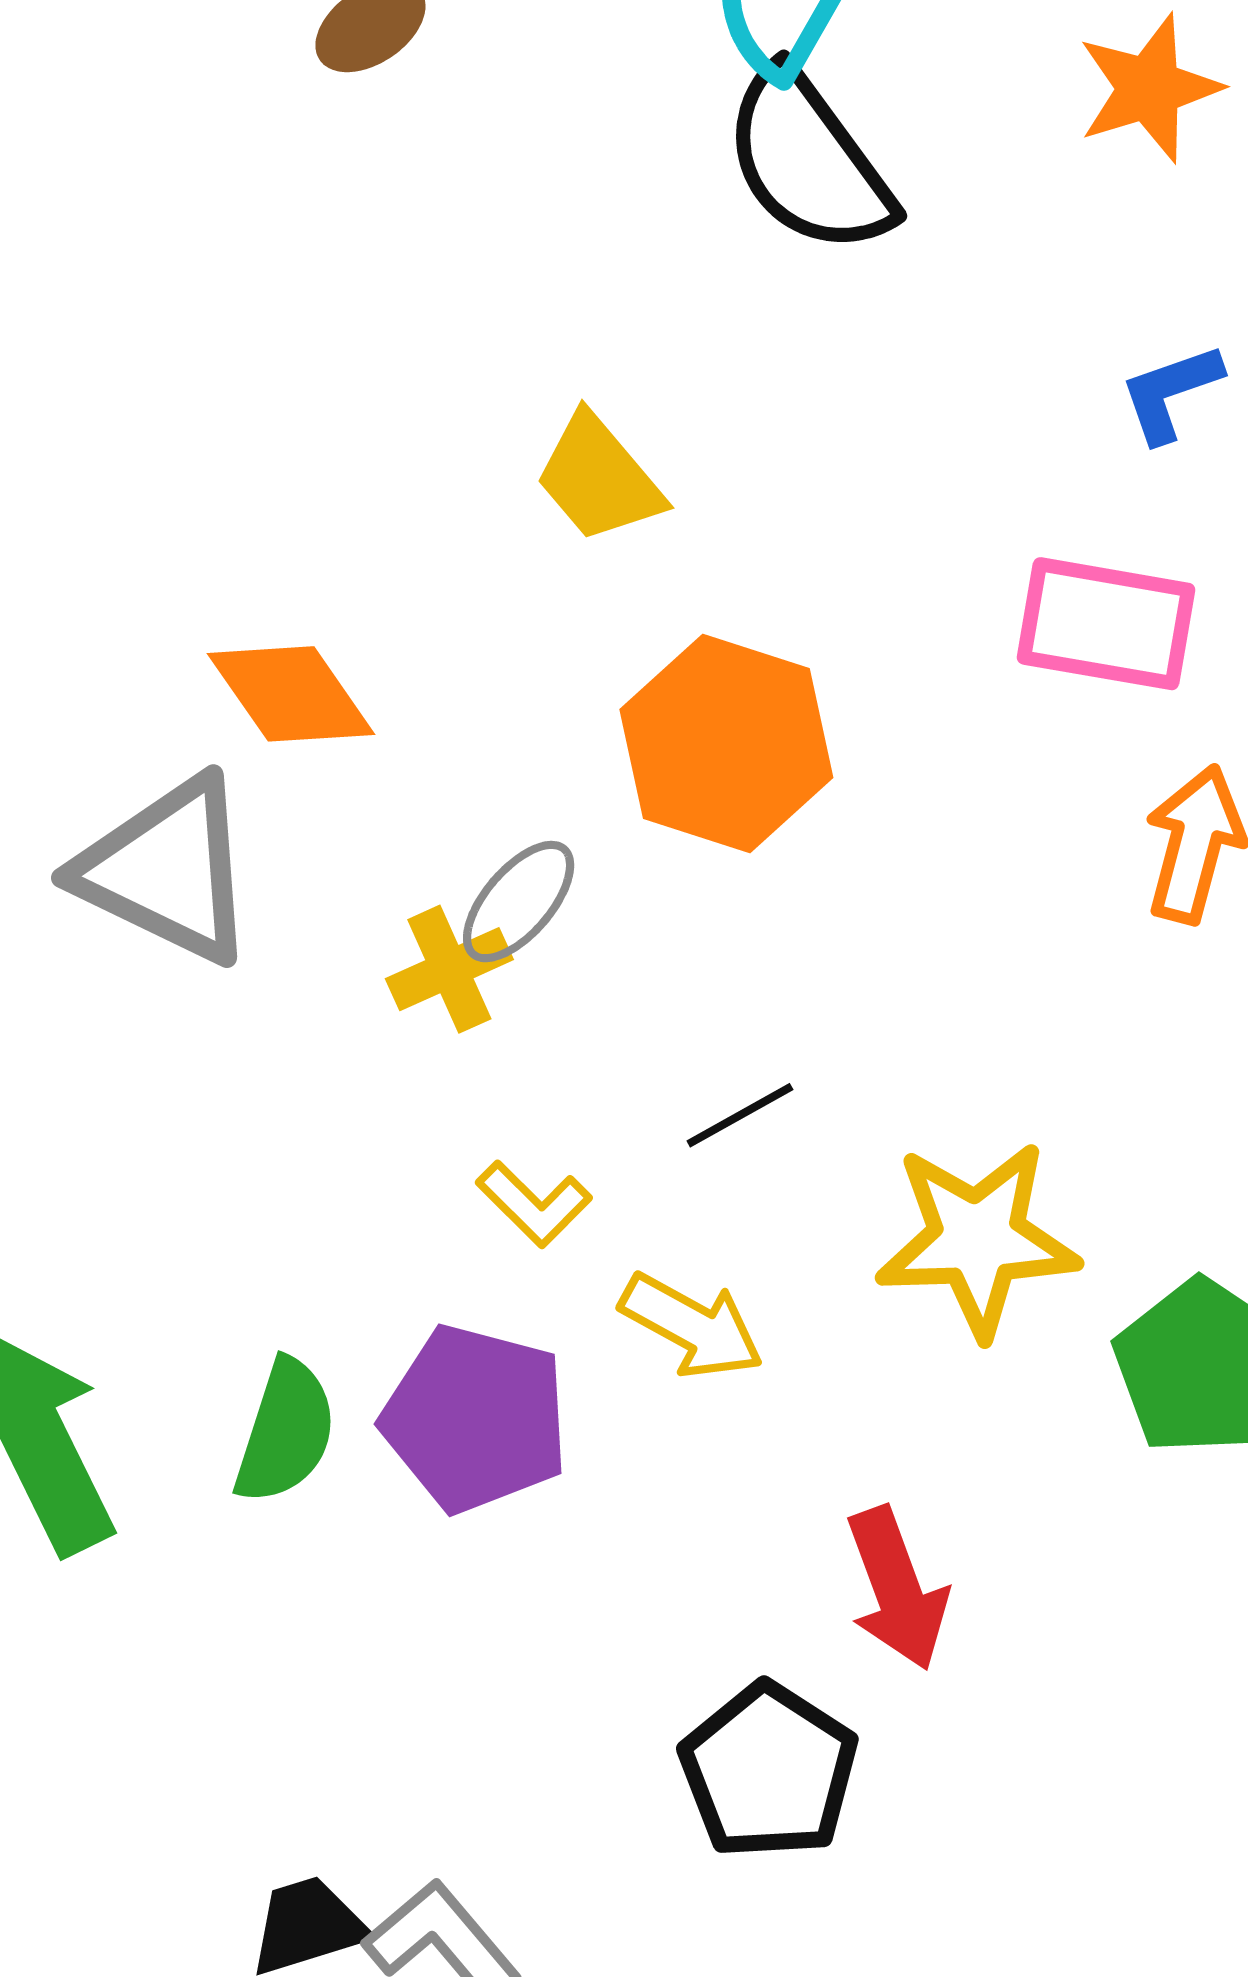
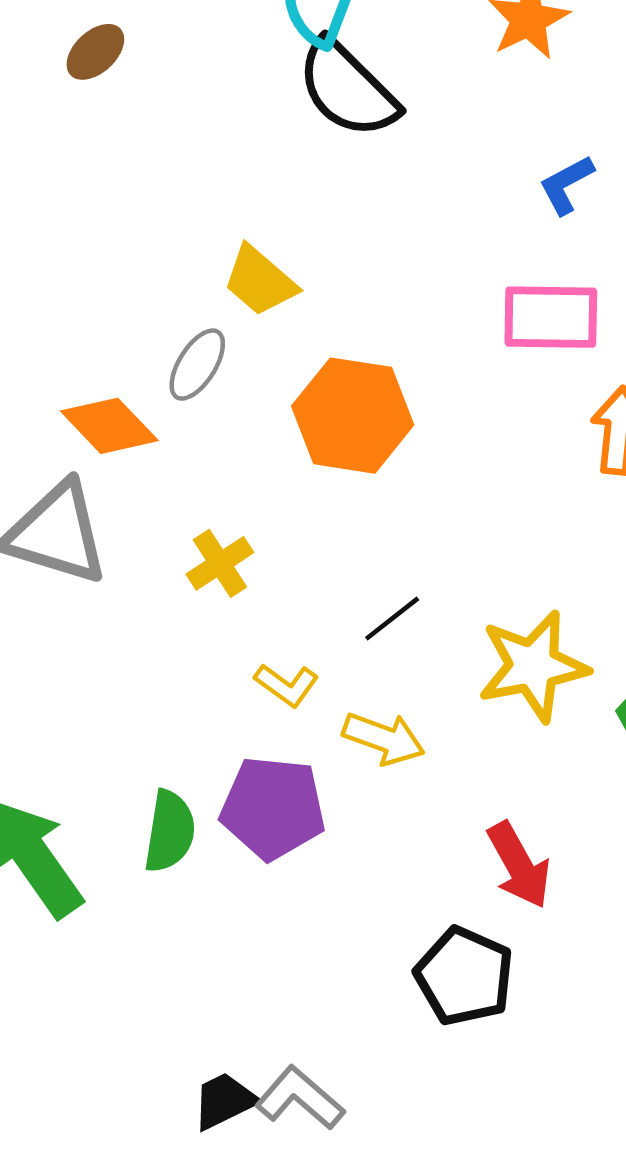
gray ellipse: (519, 902) -> (197, 365), moved

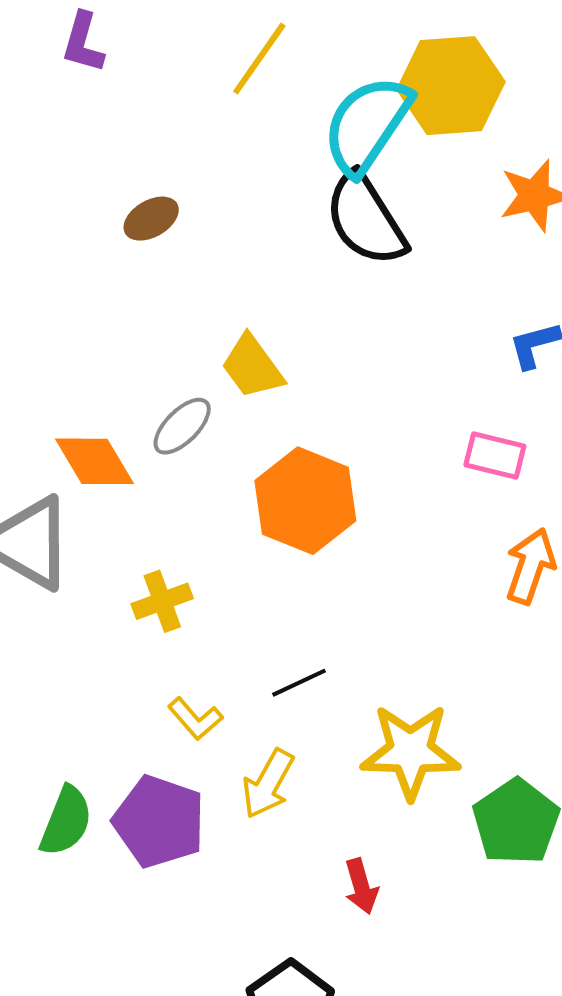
brown ellipse: (95, 52) -> (151, 219), moved
pink rectangle: (551, 317) -> (495, 455), size x0.7
yellow arrow: (384, 738) -> (268, 784), turned 86
red arrow: (519, 865) -> (361, 886), moved, size x0.7

